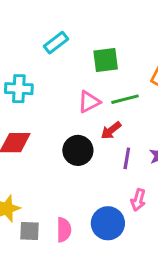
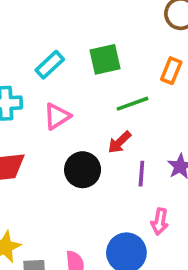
cyan rectangle: (56, 43) -> (50, 65), moved
pink triangle: (89, 102) -> (57, 116), moved

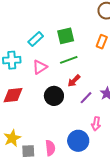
green line: (132, 104) -> (69, 60), moved
purple line: (141, 174) -> (86, 98), turned 40

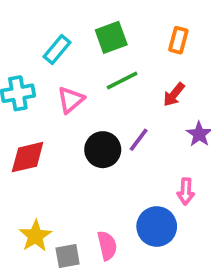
red arrow: (74, 81) -> (174, 95), moved
purple line: (86, 98) -> (139, 140), moved

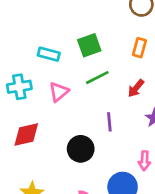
cyan rectangle: (57, 50) -> (49, 54), turned 65
purple line: (139, 140) -> (109, 122), turned -42
black circle: (103, 150) -> (81, 149), moved

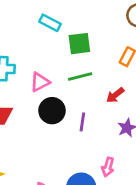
cyan rectangle: (49, 54) -> (50, 23), moved
black circle: (81, 149) -> (52, 111), moved

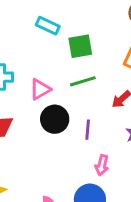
pink arrow: (108, 167) -> (102, 165), moved

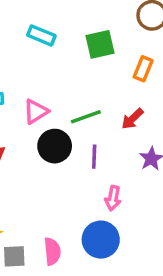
green square: (80, 46) -> (100, 44), moved
green line: (83, 81) -> (86, 117), moved

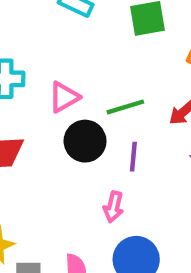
pink arrow: (113, 198) -> (113, 207), moved

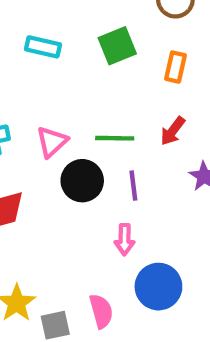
green line: (125, 107) -> (115, 138), turned 30

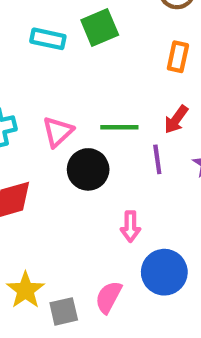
green square: (117, 46) -> (100, 28), moved
purple line: (133, 186) -> (157, 159), moved
pink semicircle: (101, 311) -> (108, 297), turned -136

